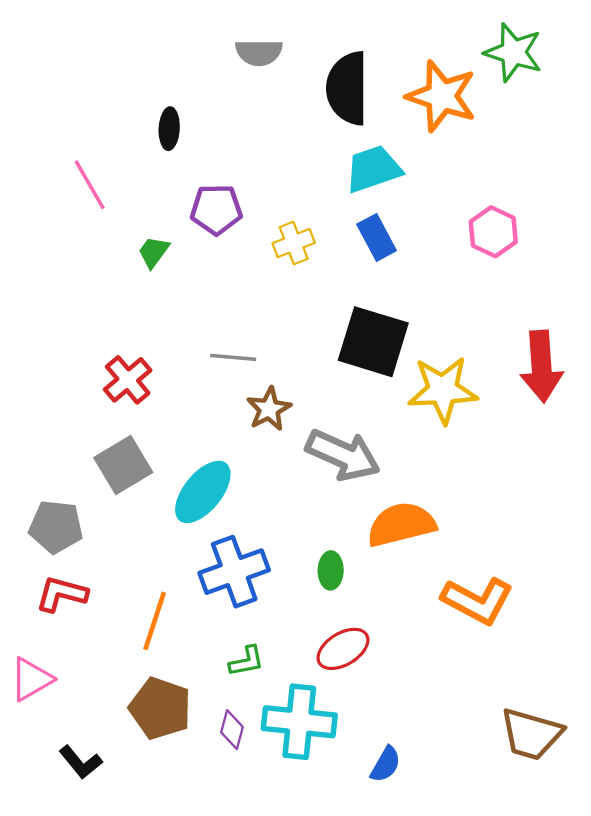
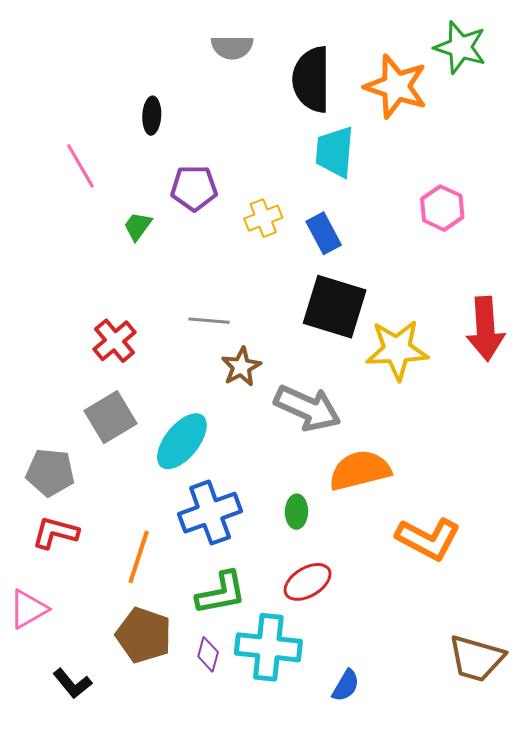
cyan trapezoid: (373, 169) -> (335, 152), turned -66
blue rectangle: (377, 237) -> (324, 233), moved
green L-shape: (247, 661) -> (221, 593), size x1.6

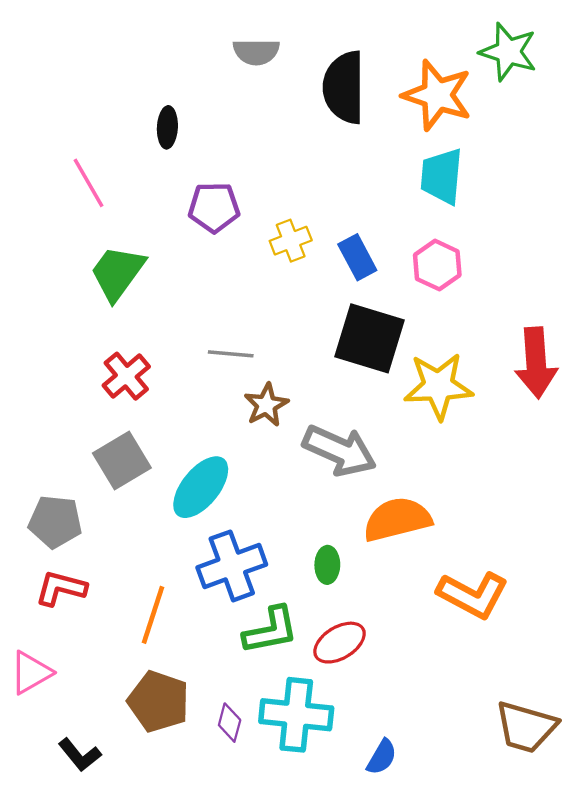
cyan trapezoid: (335, 152) -> (442, 176), moved
pink hexagon: (442, 208) -> (437, 265), moved
green trapezoid: (138, 226) -> (117, 273), moved, size x1.8
green L-shape: (221, 593) -> (271, 630), moved

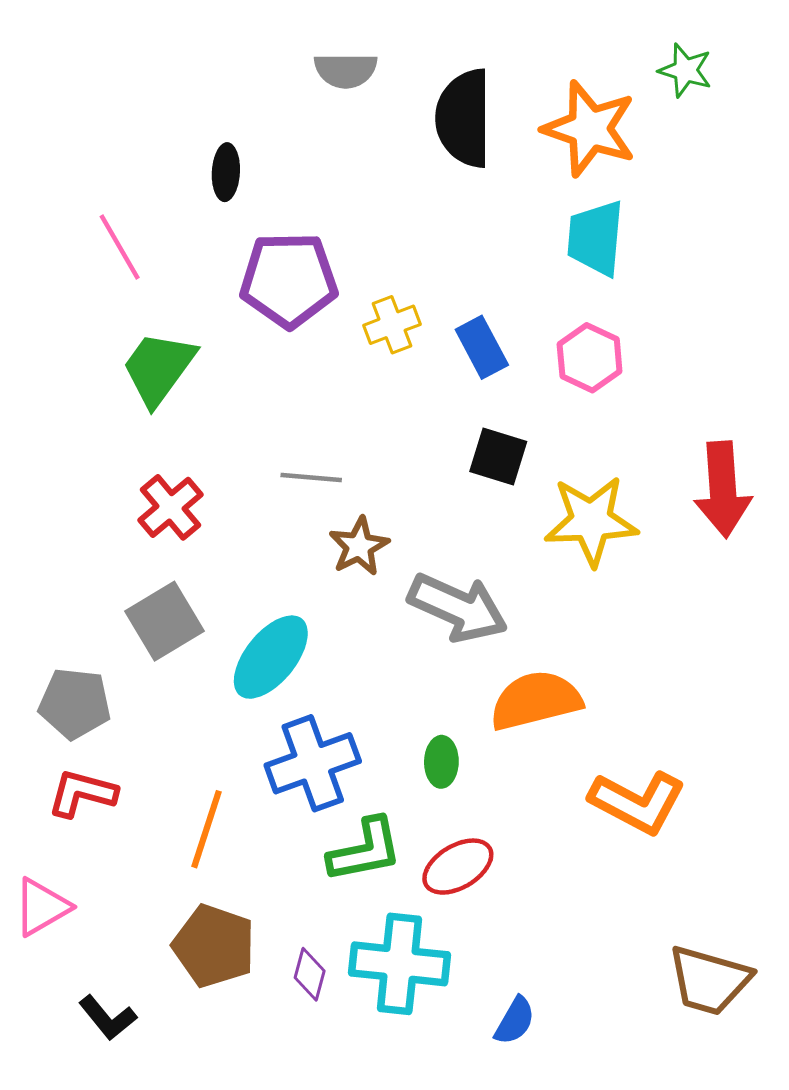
green star: (508, 52) -> (685, 70), size x0.7
purple pentagon: (214, 207) -> (289, 280), size x1.4
black square: (370, 338) -> (498, 456), size x0.6

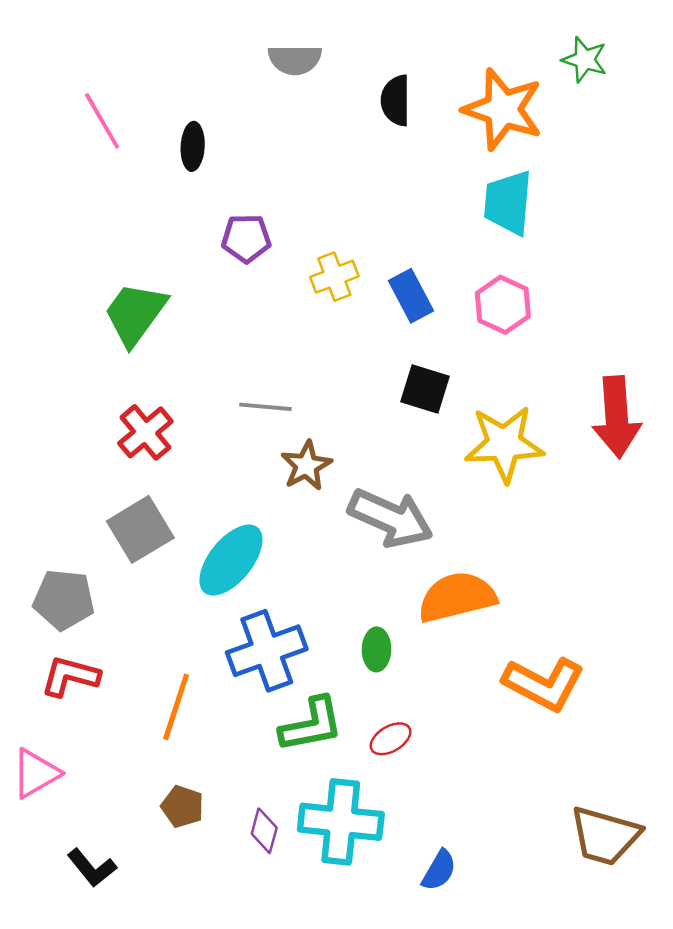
black semicircle: (464, 118) -> (396, 100), size x0.6
pink line: (120, 247) -> (102, 121), moved
purple pentagon: (289, 280) -> (246, 238), size x0.6
red ellipse: (458, 867) -> (391, 739), size x0.7
brown pentagon: (214, 946) -> (182, 806), size x0.6

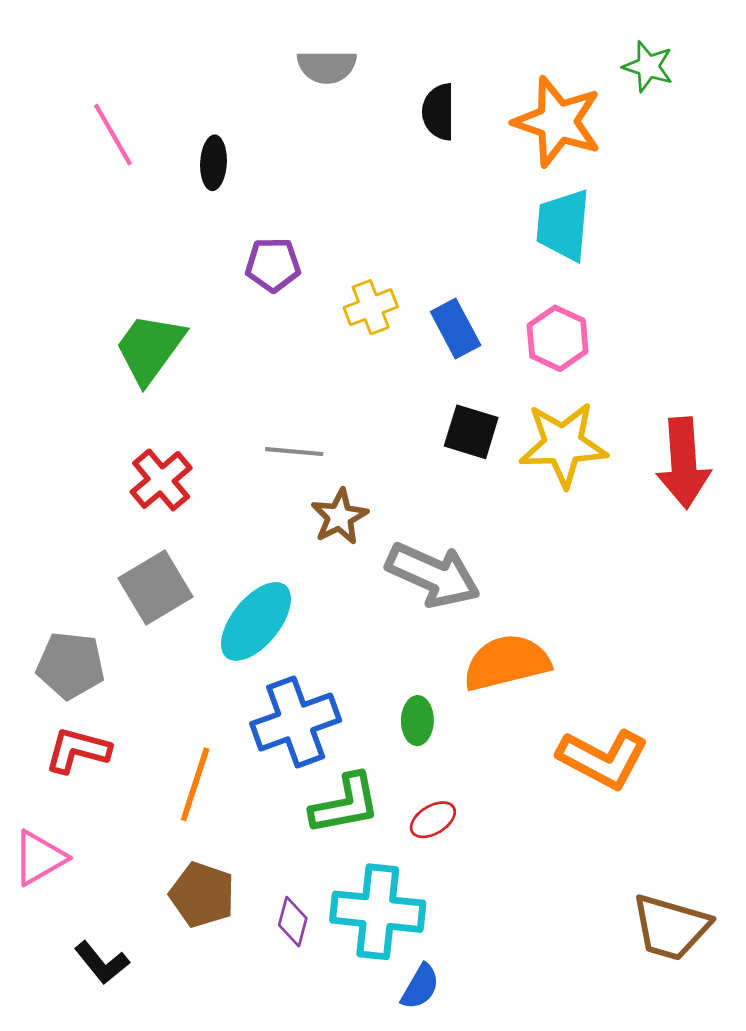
yellow star: (504, 444) -> (563, 445), moved
brown pentagon: (182, 806) -> (202, 895), size x1.4
blue semicircle: (439, 870) -> (420, 987), moved

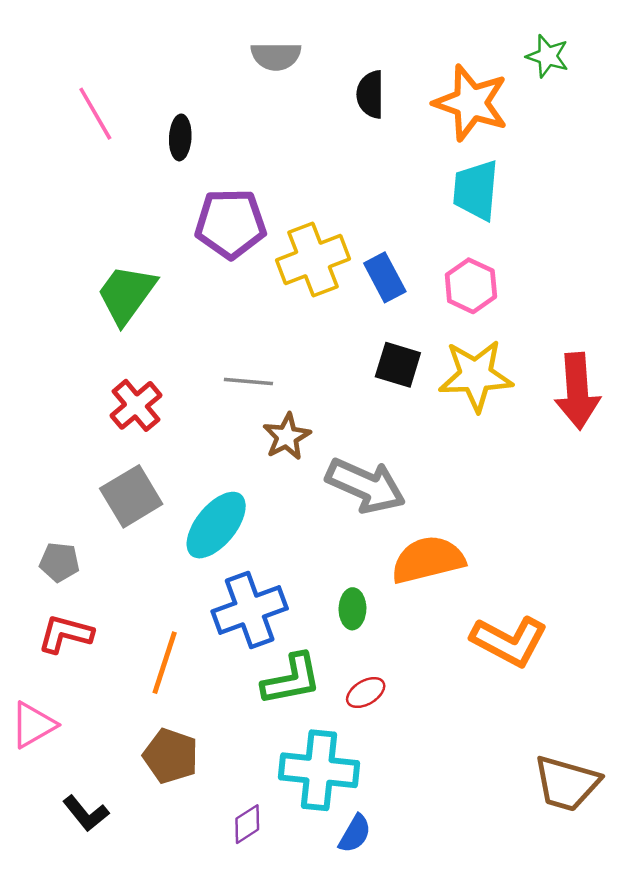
purple pentagon: (273, 265) -> (230, 224), size x1.5
yellow cross: (371, 307) -> (313, 259), size x1.6
gray pentagon: (71, 665) -> (59, 562), size x0.7
purple diamond: (293, 922) -> (247, 824), moved, turned 42

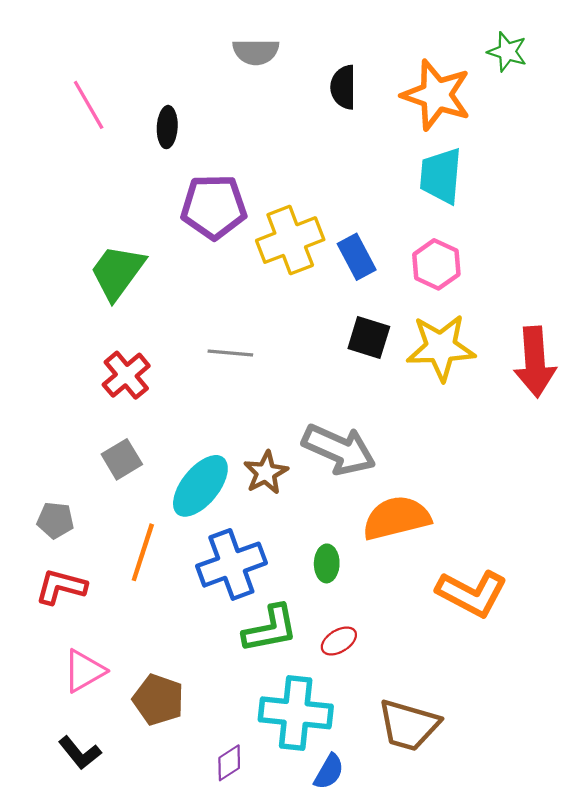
brown star: (287, 437) -> (266, 473), moved
gray square: (131, 496) -> (122, 459), size x0.7
orange line: (165, 663) -> (143, 552), moved
pink triangle: (33, 725) -> (84, 671), moved
brown trapezoid: (567, 783) -> (409, 725), moved

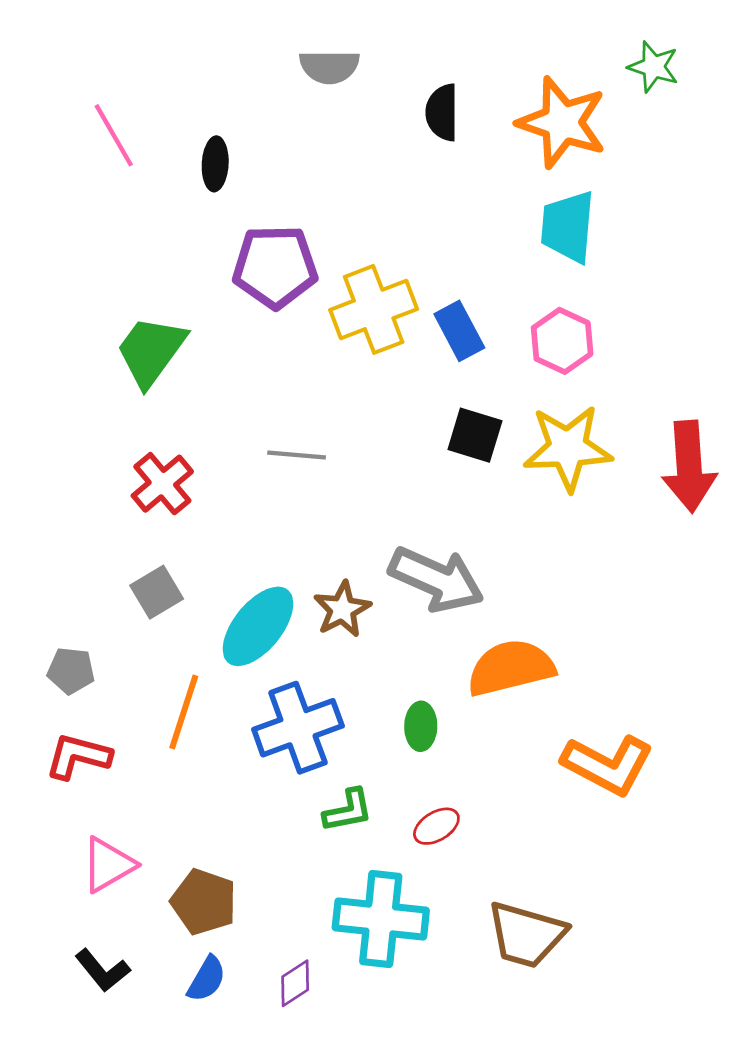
green L-shape: (270, 629) -> (348, 811), size x0.7
blue semicircle: (329, 772) -> (207, 979), moved

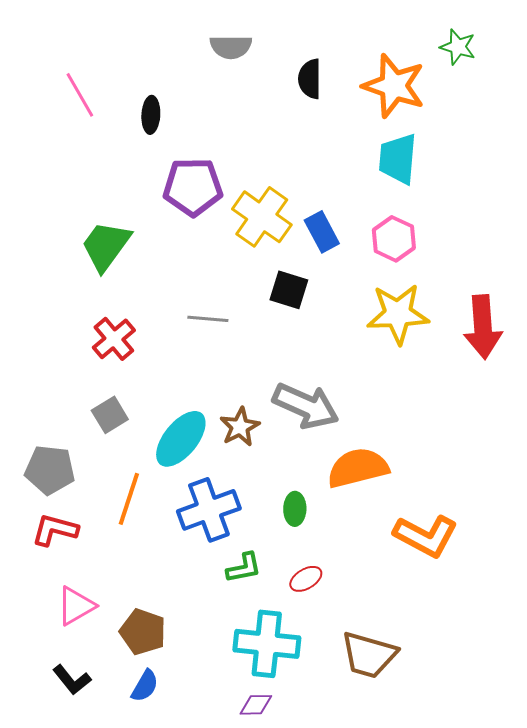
yellow cross: (374, 309) -> (262, 217), turned -34
black square: (475, 435) -> (289, 290), moved
gray pentagon: (71, 671) -> (50, 470), size x1.5
purple diamond: (295, 983) -> (256, 705), moved, turned 32

